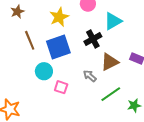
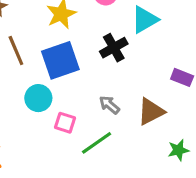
brown triangle: (110, 62) -> (151, 112), moved
green line: (111, 94) -> (97, 143), moved

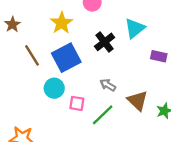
cyan triangle: (145, 20) -> (135, 28), moved
brown triangle: (151, 112) -> (138, 101), moved, turned -40

